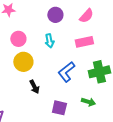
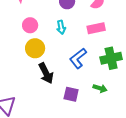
black arrow: (34, 87) -> (46, 73), size x1.5

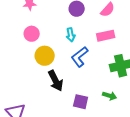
pink circle: (30, 25) -> (32, 34), moved
blue L-shape: (78, 58) -> (80, 57), moved

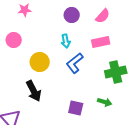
pink circle: (32, 34) -> (14, 40), moved
black arrow: (56, 81) -> (34, 91), moved

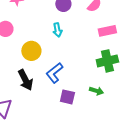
pink rectangle: (101, 42) -> (107, 31), moved
blue L-shape: (75, 63) -> (54, 73), moved

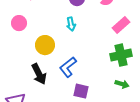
pink rectangle: (107, 31) -> (121, 25), turned -30
green arrow: (96, 91) -> (122, 84), moved

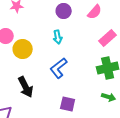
yellow circle: (45, 45) -> (23, 49), moved
blue L-shape: (68, 67) -> (59, 68), moved

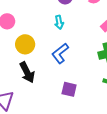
yellow circle: (23, 49) -> (25, 44), moved

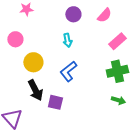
purple square: (69, 89) -> (55, 102), moved

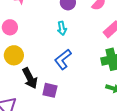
yellow circle: (33, 62) -> (14, 55), moved

